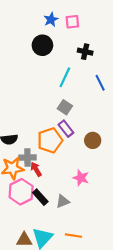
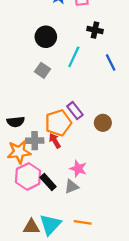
black circle: (42, 45) -> (46, 37), moved
gray square: (65, 107) -> (42, 70), moved
red arrow: (36, 169) -> (55, 141), moved
pink star: (81, 178) -> (78, 169), moved

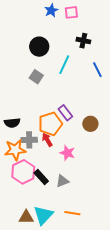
pink star: (78, 169) -> (67, 153), moved

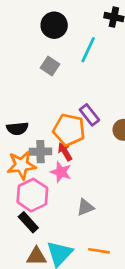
orange pentagon: (50, 124) -> (69, 130), turned 30
pink star: (67, 153) -> (61, 172), moved
black rectangle: (41, 177) -> (28, 222), moved

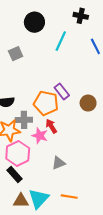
gray square: (50, 66) -> (16, 54), moved, turned 32
red arrow: (65, 152) -> (51, 126), moved

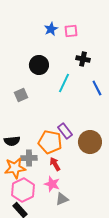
brown circle: (88, 103) -> (90, 142), size x1.5
pink star: (40, 136) -> (52, 184), moved

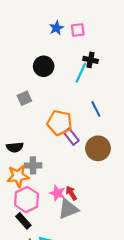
cyan line: (64, 83) -> (81, 73), moved
blue line: (97, 88) -> (96, 109), moved
orange pentagon: (50, 142) -> (60, 123), moved
red arrow: (55, 164) -> (71, 193), moved
gray triangle: (62, 199) -> (68, 209), size x1.5

